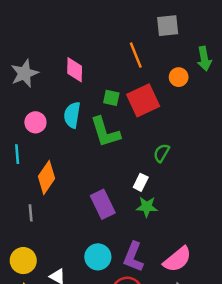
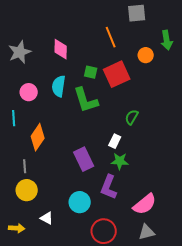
purple L-shape: (133, 257) -> (109, 187), moved
yellow circle: (23, 261) -> (27, 190), moved

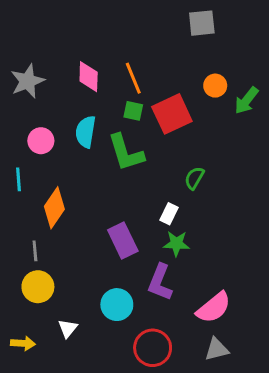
orange line: (111, 37) -> (133, 78), moved
green arrow: (167, 40) -> (246, 100), moved, turned 48
white triangle: (47, 218) -> (68, 328), turned 40

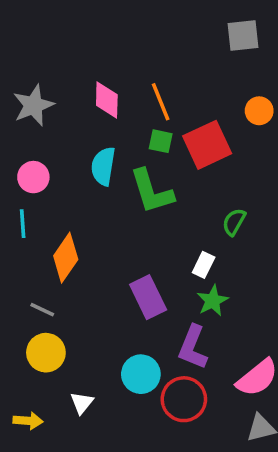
pink circle: (41, 141) -> (33, 177), moved
green star: (176, 244) -> (213, 301), turned -30
gray line: (35, 251) -> (42, 310), turned -60
red circle: (153, 348) -> (184, 399), moved

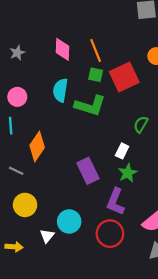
gray star: (33, 105) -> (17, 53), size x0.6
green L-shape: (152, 191) -> (90, 106), turned -56
gray line: (42, 310) -> (16, 171), moved
cyan circle: (141, 374) -> (69, 221), moved

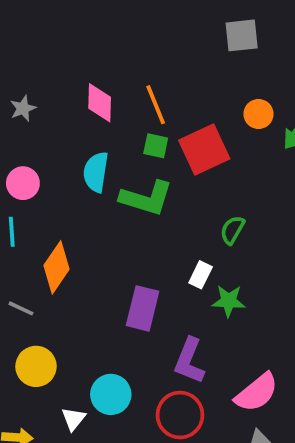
purple rectangle: (88, 171) -> (143, 308), turned 40
green star: (128, 173) -> (229, 301), moved, turned 30

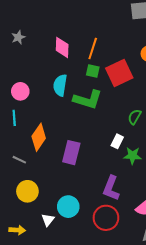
orange line: (156, 105) -> (93, 49), turned 40
gray star: (23, 108) -> (18, 37), moved
purple rectangle: (143, 308) -> (71, 153), moved

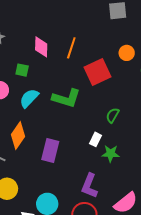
green square: (93, 71) -> (22, 70), moved
cyan semicircle: (60, 85) -> (29, 98), moved, turned 35

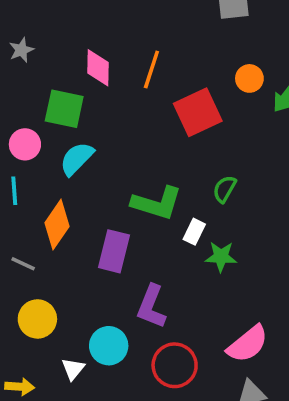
green square: (22, 70) -> (64, 109), size x1.6
green L-shape: (66, 98) -> (157, 203), moved
purple L-shape: (89, 186) -> (151, 307), moved

